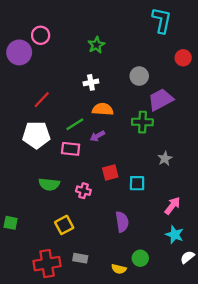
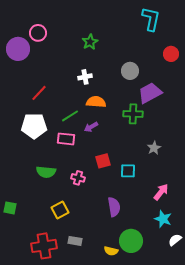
green circle: (140, 258) -> (131, 241), size x1.5

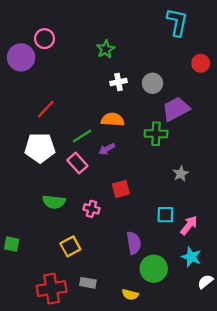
white cross: (85, 77) -> (118, 82), moved
pink rectangle: (66, 139) -> (77, 163), turned 42
cyan square: (128, 171) -> (165, 215), moved
green circle: (131, 241) -> (154, 269), moved

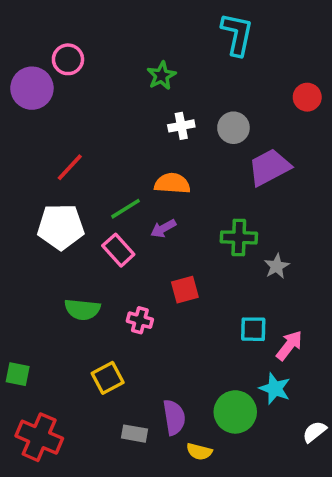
cyan L-shape: (177, 22) -> (237, 34), moved
green cross: (156, 134) -> (239, 237), moved
purple semicircle: (134, 243) -> (174, 417), moved
cyan star: (191, 257) -> (275, 389), moved
red cross: (52, 289) -> (39, 437), moved, turned 32

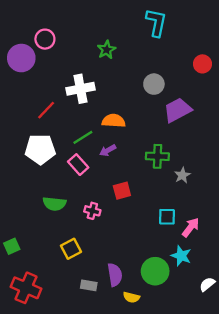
white cross: (181, 126) -> (80, 89), moved, size x1.6
green square: (18, 374) -> (12, 246), turned -35

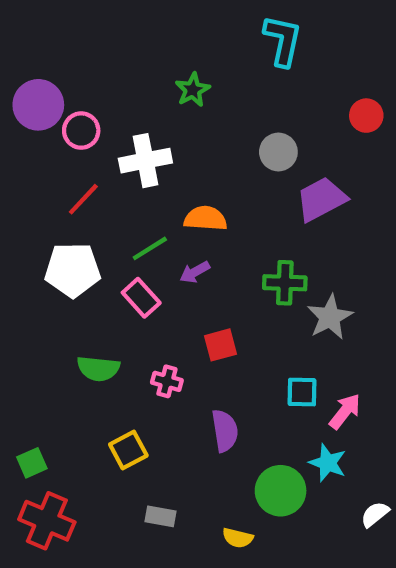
pink circle: (45, 39) -> (81, 131), moved
gray star: (182, 175) -> (330, 317), size x1.5
green square: (12, 246) -> (32, 463), moved
purple semicircle: (115, 275) -> (225, 431), moved

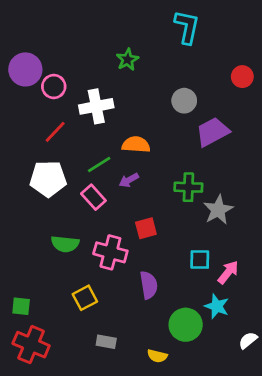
pink cross: (167, 381) -> (110, 252), size x1.6
green square: (32, 463) -> (21, 306), turned 30

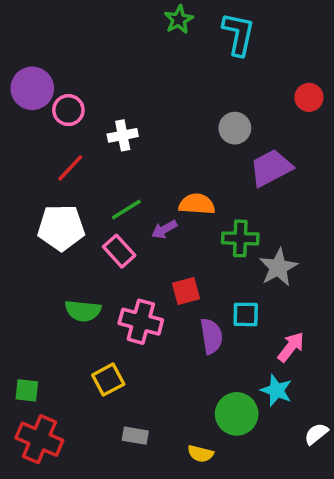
green star: (127, 60) -> (179, 20), moved
white cross: (96, 106) -> (123, 135), size x0.7
orange semicircle: (136, 145) -> (197, 204), moved
cyan square: (200, 259) -> (246, 314), moved
purple semicircle: (149, 285) -> (211, 336), moved

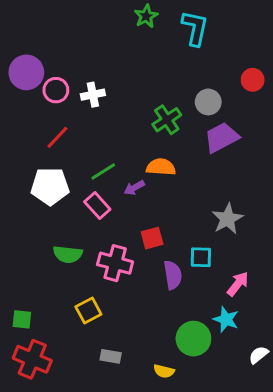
gray circle: (235, 128) -> (208, 102), moved
white cross: (123, 135) -> (93, 95), moved
green cross: (240, 238) -> (167, 120), moved, turned -36

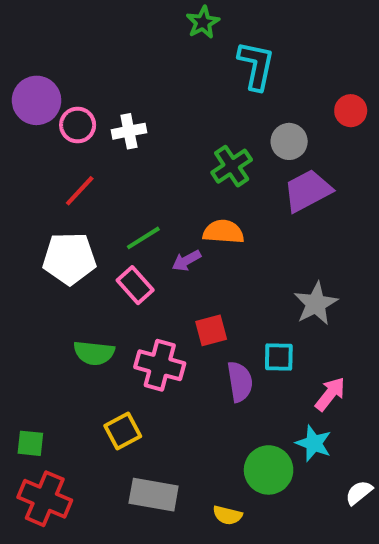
cyan L-shape: (195, 28) -> (256, 65), moved
gray rectangle: (111, 356) -> (154, 495), size x1.6

